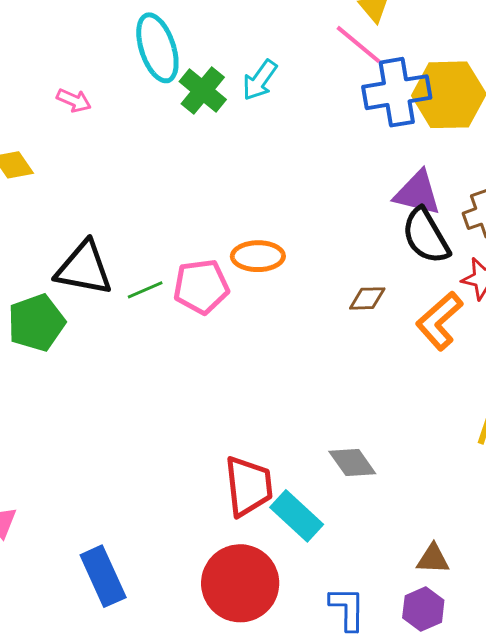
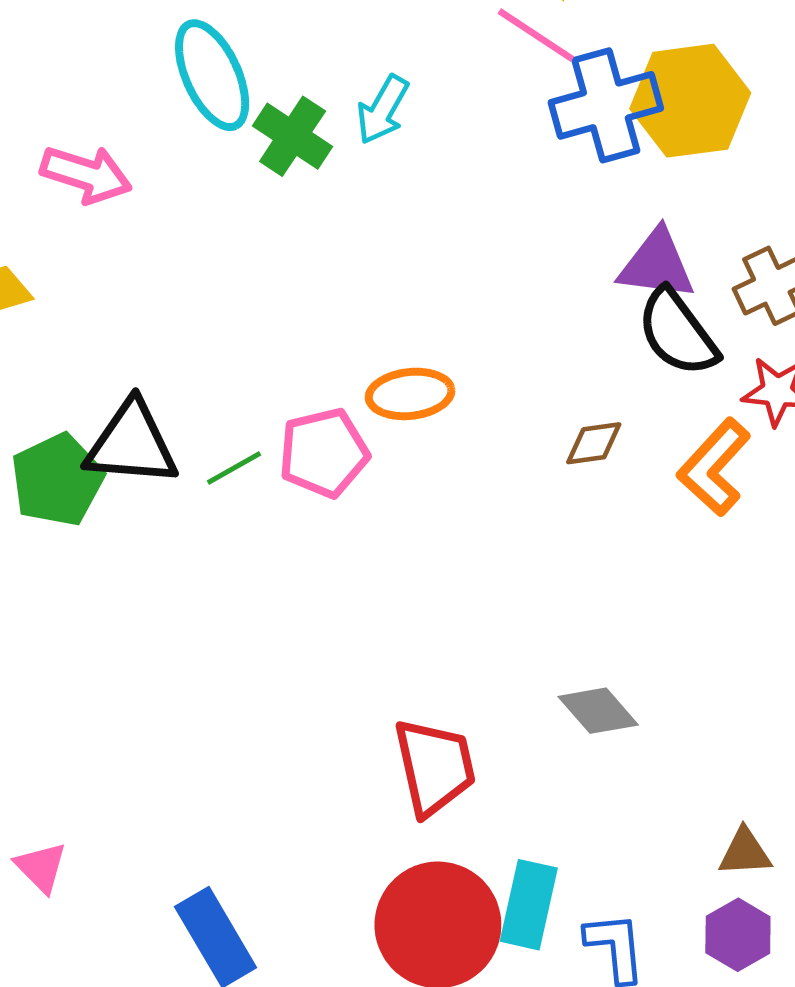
pink arrow: (74, 100) -> (86, 174), size x1.6
green pentagon: (36, 323) -> (57, 480), moved
cyan rectangle: (297, 516) -> (529, 905), moved, turned 66

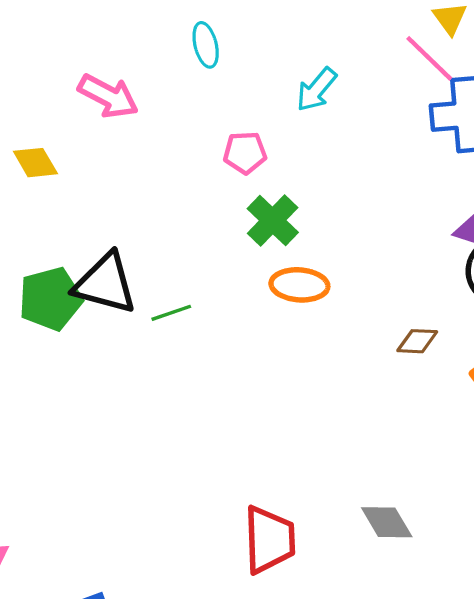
cyan ellipse: (212, 75) -> (206, 45), size x0.6
green cross: (293, 136) -> (273, 220), moved
pink pentagon: (324, 453) -> (245, 153), moved, size x0.7

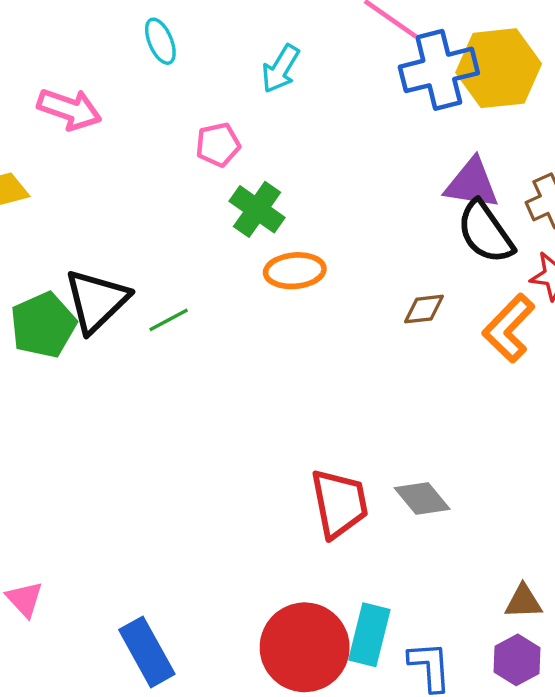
black triangle: (105, 284) -> (97, 301), turned -50
red trapezoid: (269, 540) -> (339, 503), moved

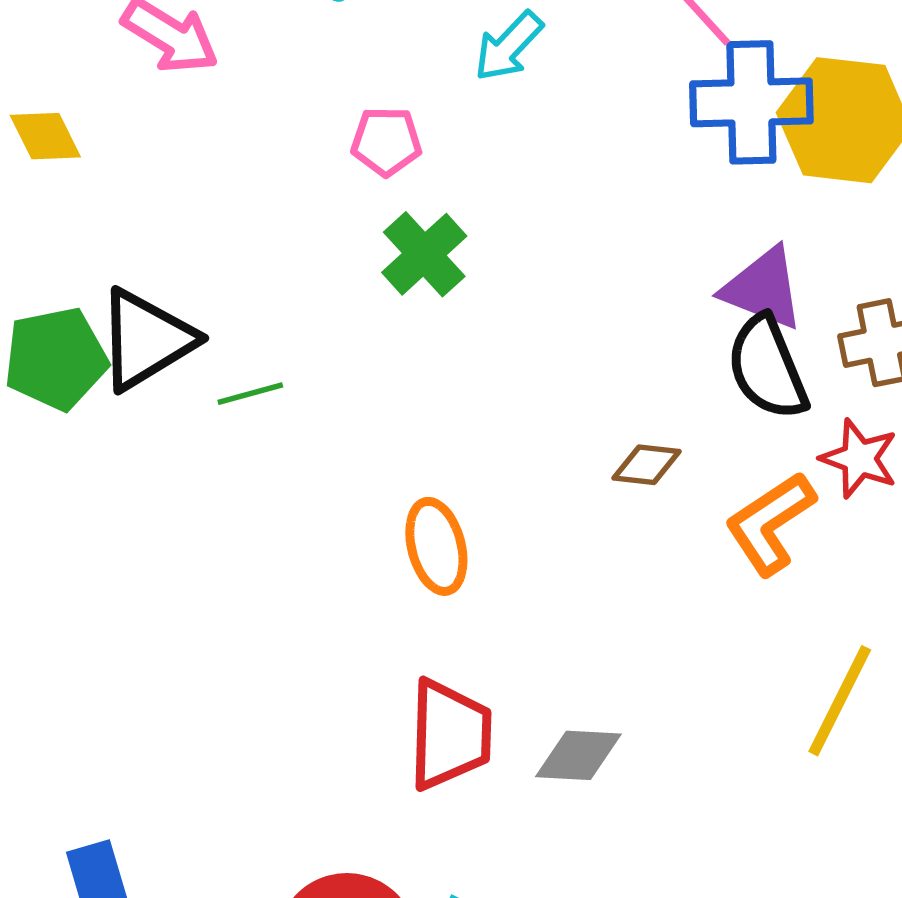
orange ellipse: (295, 271) -> (436, 546), moved, turned 68
gray diamond: (422, 499) -> (578, 755), turned -60

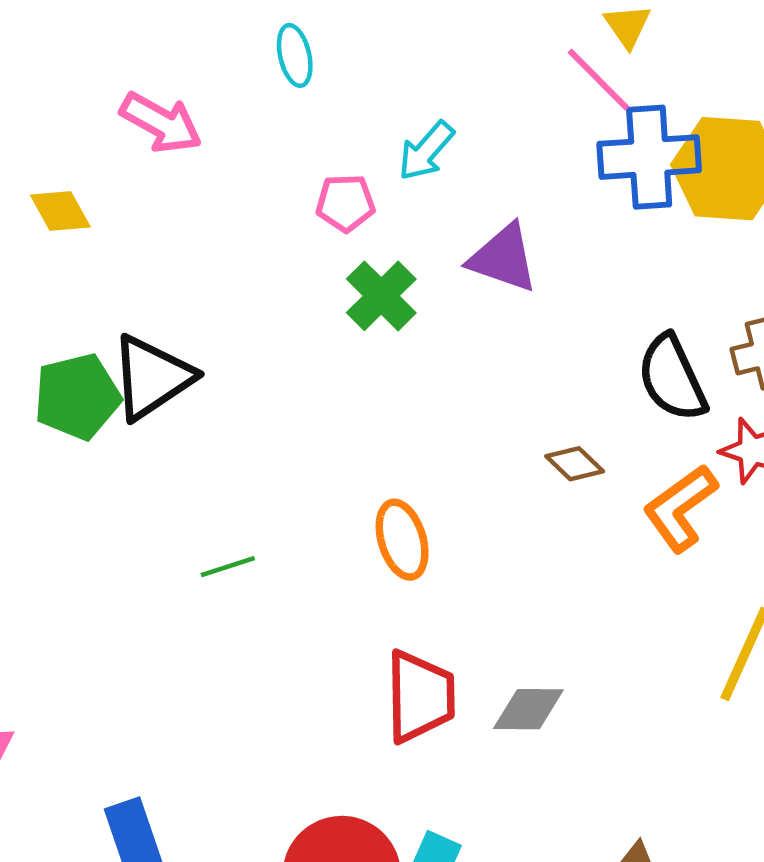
cyan arrow: (509, 46) -> (426, 151), moved
purple triangle: (763, 289) -> (503, 258), moved
green line: (250, 394) -> (228, 567), moved
brown diamond: (646, 465) -> (575, 464), turned 40

